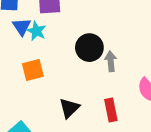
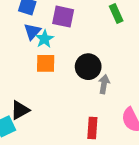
orange square: (33, 70) -> (46, 63), moved
black triangle: (69, 108) -> (20, 110), moved

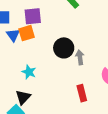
cyan star: (44, 39) -> (29, 72), moved
orange square: (46, 63) -> (27, 33), moved

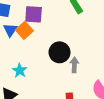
orange square: (27, 33) -> (24, 30), turned -35

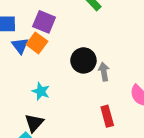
purple square: (34, 14) -> (44, 22), turned 30

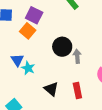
blue triangle: (20, 46) -> (17, 60), moved
black triangle: (34, 123) -> (51, 89), moved, turned -35

